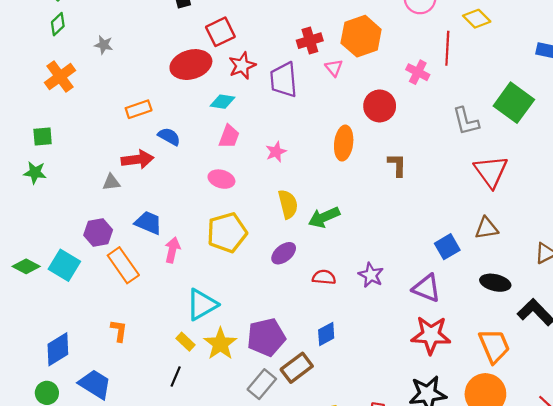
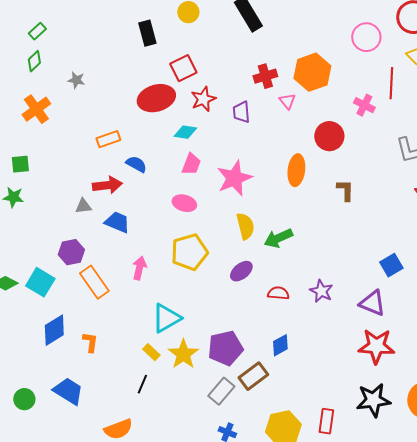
purple trapezoid: (284, 80) -> (241, 112), size x0.7
pink star: (276, 152) -> (234, 178), size x1.8
blue trapezoid: (148, 223) -> (117, 222), moved
blue diamond: (58, 349) -> (54, 330), moved

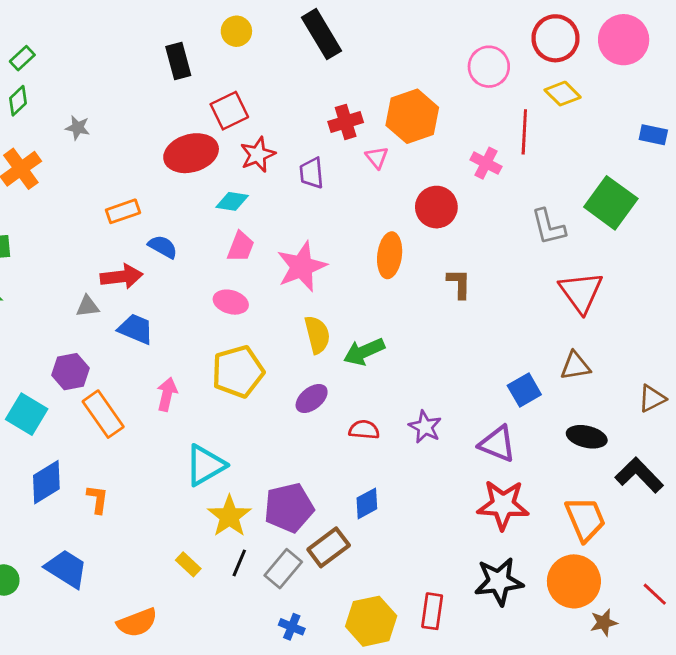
yellow rectangle: (151, 352) -> (188, 564), moved
black line: (142, 384) -> (239, 563), moved

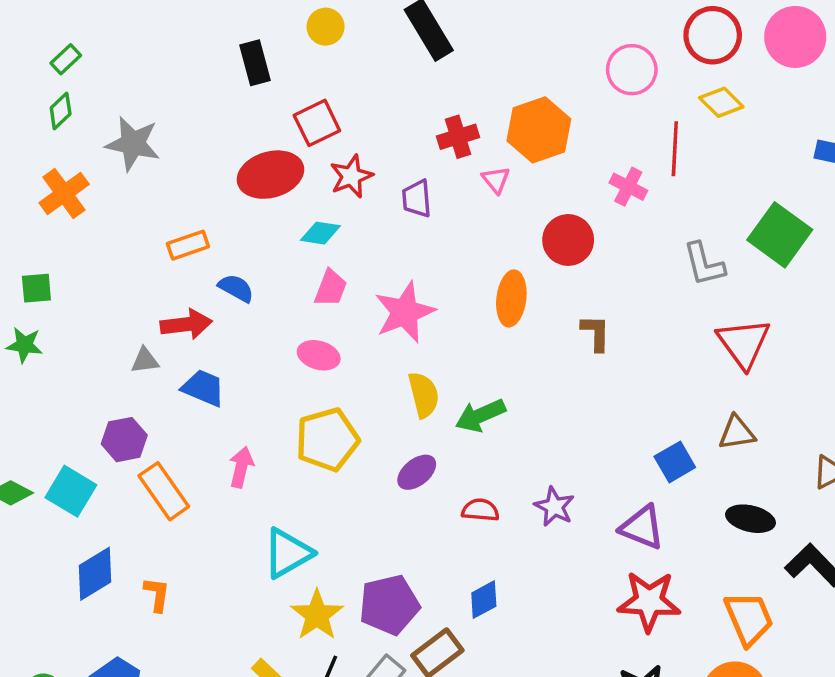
gray star: (78, 128) -> (133, 144), size x1.8

